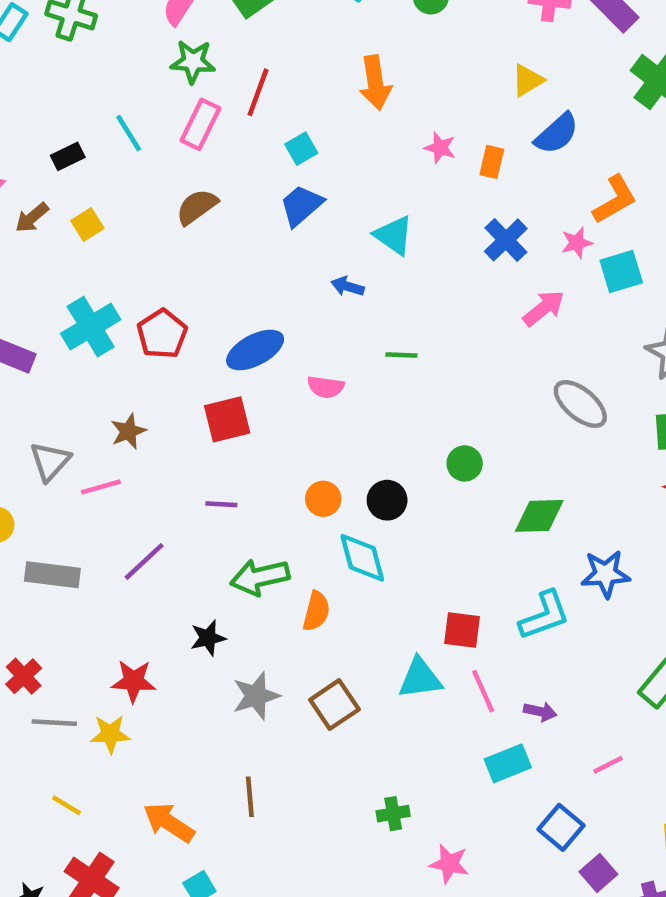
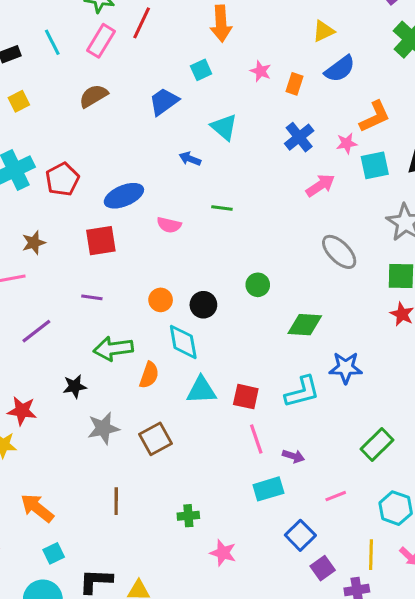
cyan square: (301, 149) -> (201, 70), moved
cyan triangle: (420, 678) -> (201, 390), moved
brown line: (250, 797) -> (116, 501), moved

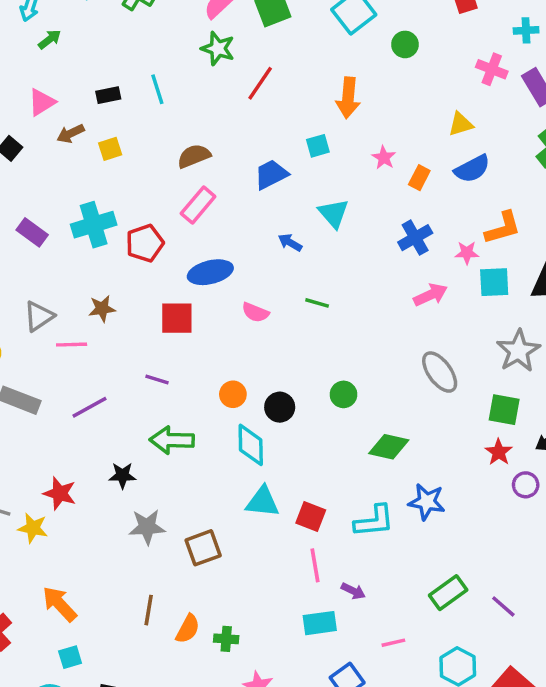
pink rectangle: (101, 41) -> (198, 205), moved
orange semicircle: (149, 375) -> (188, 629), moved

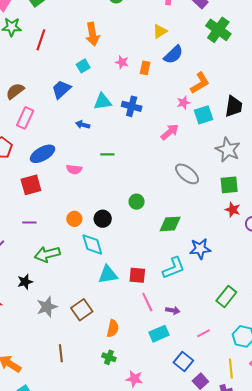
cyan triangle: (334, 213) -> (103, 101), turned -42
blue cross: (415, 238) -> (132, 106), moved, turned -30
orange semicircle: (188, 629) -> (113, 328), moved
green cross: (226, 639) -> (109, 357), turned 32

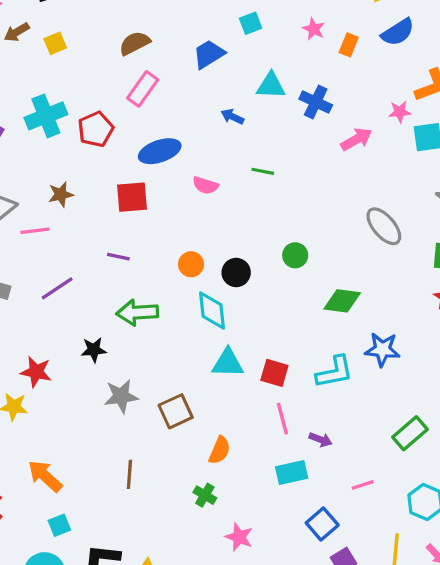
pink arrow: (170, 132) -> (356, 139), moved

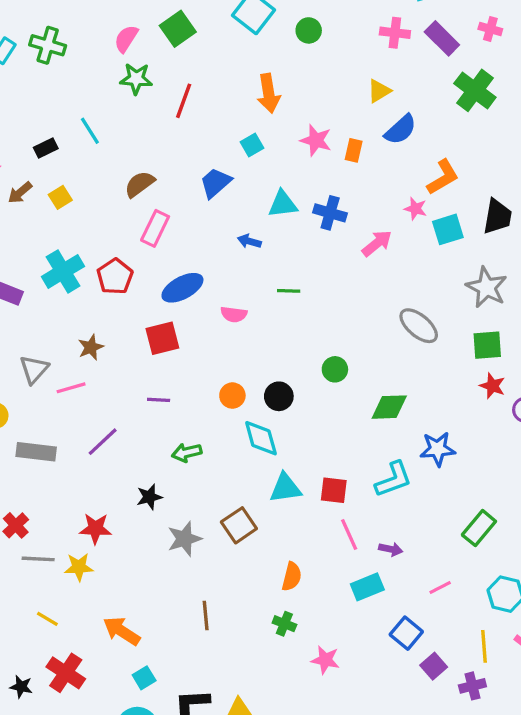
pink star: (314, 29) -> (316, 140), size x1.4
pink star: (400, 112) -> (415, 209), turned 30
green arrow: (137, 312) -> (187, 453), size x0.7
brown square: (176, 411) -> (239, 525), moved

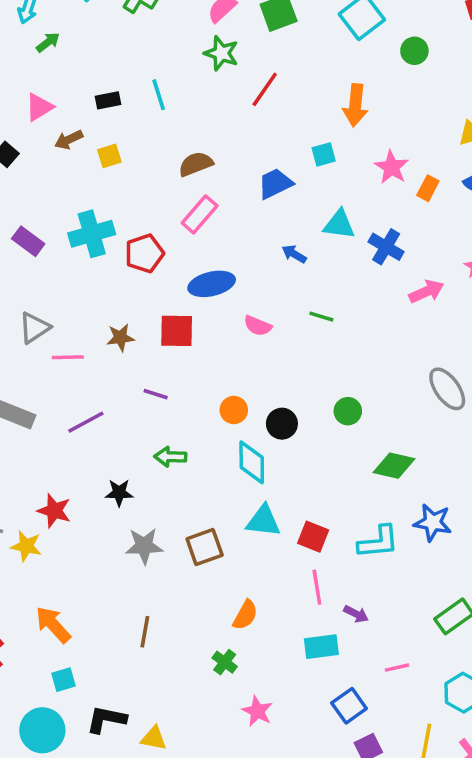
brown star: (91, 347) -> (120, 338), moved

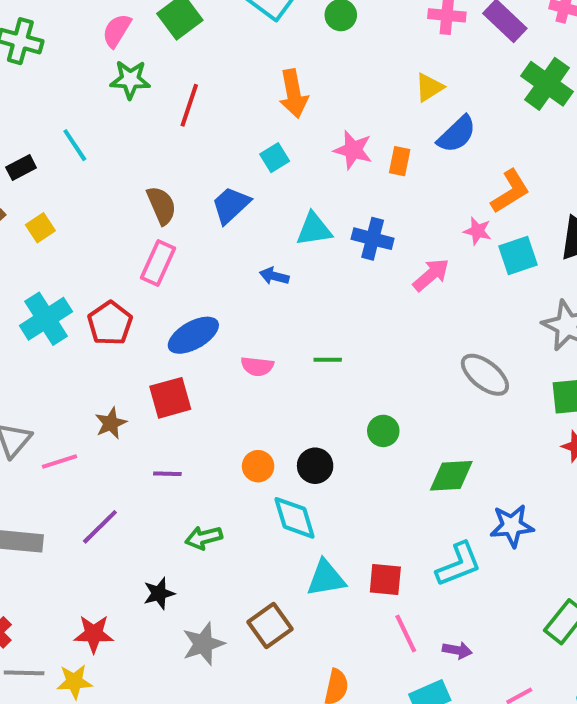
brown semicircle: (196, 164) -> (161, 205), moved, turned 104
green line: (321, 317) -> (328, 360), moved

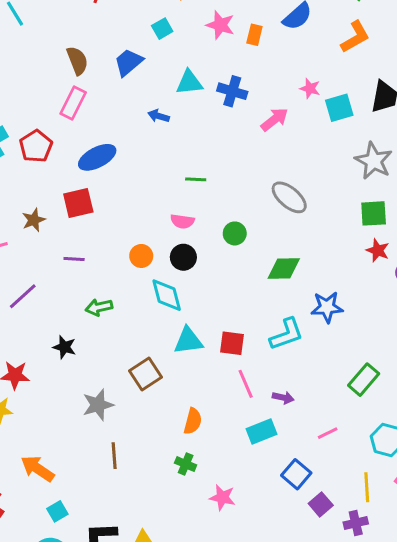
orange L-shape: (510, 191) -> (355, 37), moved
pink semicircle: (257, 366) -> (182, 221), moved
gray ellipse: (485, 375) -> (289, 197), moved
black star: (159, 593) -> (64, 347), turned 30
gray star: (203, 644) -> (98, 405), moved

